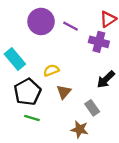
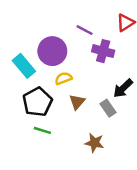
purple circle: (41, 21) -> (52, 51), moved
purple cross: (99, 42) -> (103, 51), moved
gray rectangle: (92, 108) -> (108, 108), moved

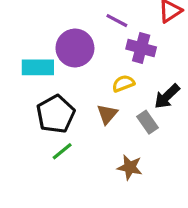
cyan rectangle: (24, 66) -> (38, 67), turned -50
yellow semicircle: (63, 78) -> (123, 83), moved
green line: (42, 130) -> (62, 151), turned -56

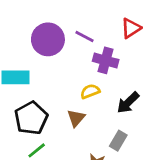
purple circle: (75, 48) -> (48, 39), moved
gray rectangle: (148, 122) -> (118, 141), moved, turned 66

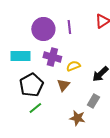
purple line: (84, 37) -> (69, 27), turned 56
purple cross: (106, 60) -> (52, 57), moved

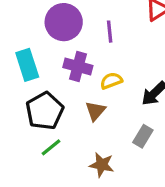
purple line: (69, 27) -> (110, 32), moved
cyan rectangle: (20, 56) -> (27, 65), turned 72
brown star: (77, 118) -> (102, 165), moved

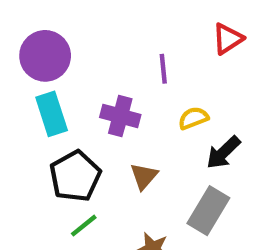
purple circle: (64, 22) -> (45, 56), moved
yellow semicircle: (111, 81) -> (193, 118), moved
gray rectangle: (143, 136) -> (208, 211), size x1.5

